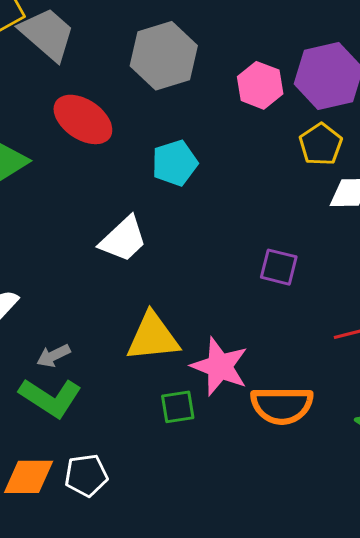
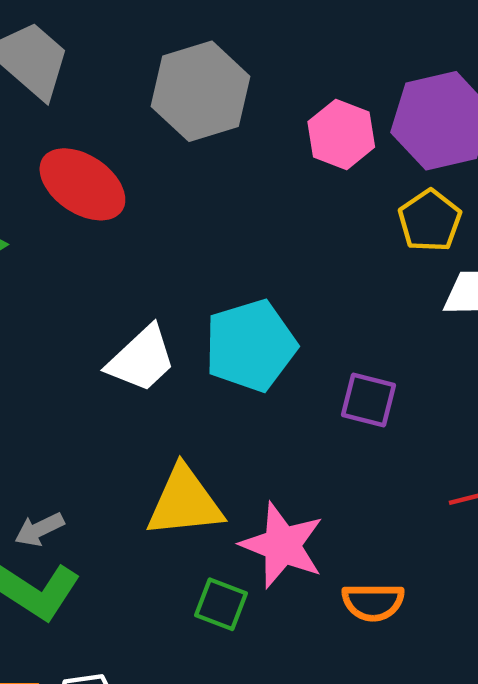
cyan pentagon: (175, 163) -> (250, 346), moved, size x1.4
orange semicircle: (282, 405) -> (373, 602), size x0.7
green square: (178, 407) -> (221, 604), turned 30

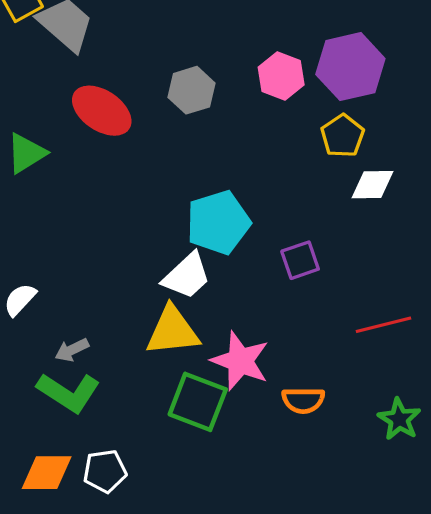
gray hexagon: (201, 91) -> (191, 90), moved, size x0.7
white trapezoid: (141, 359) -> (187, 276), moved
purple square: (368, 400) -> (300, 260), turned -33
green square: (221, 604) -> (198, 402), size x1.6

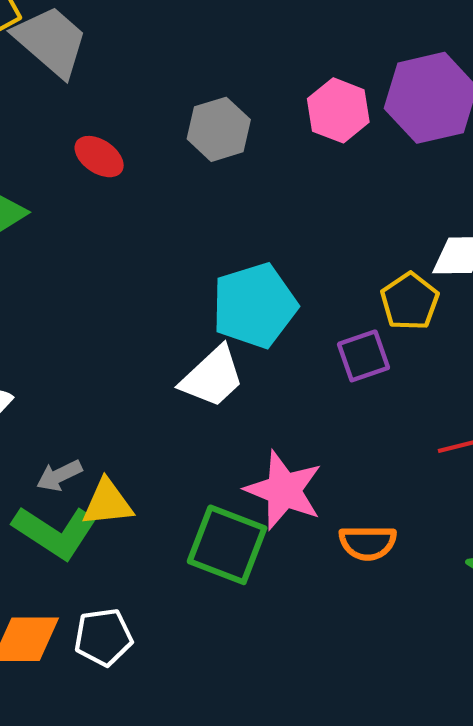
red ellipse: (102, 111) -> (99, 157), size x0.6
yellow pentagon: (343, 136) -> (410, 301), moved
yellow triangle: (173, 331) -> (107, 503), moved, size x0.7

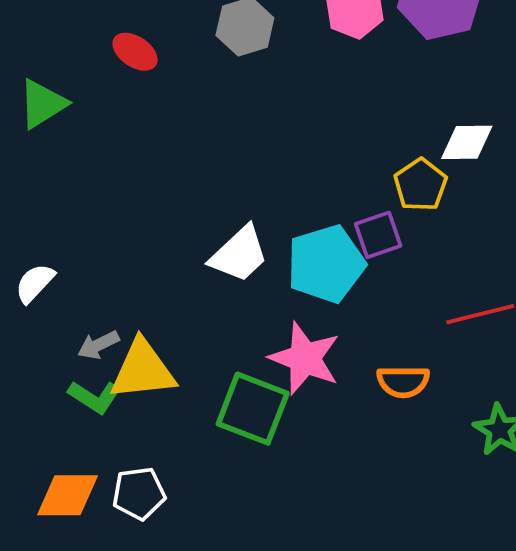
cyan pentagon: (254, 306) -> (326, 264), moved
yellow triangle: (107, 503) -> (143, 370), size x1.4
green L-shape: (55, 532) -> (95, 397), size x0.7
orange semicircle: (368, 543) -> (403, 382), moved

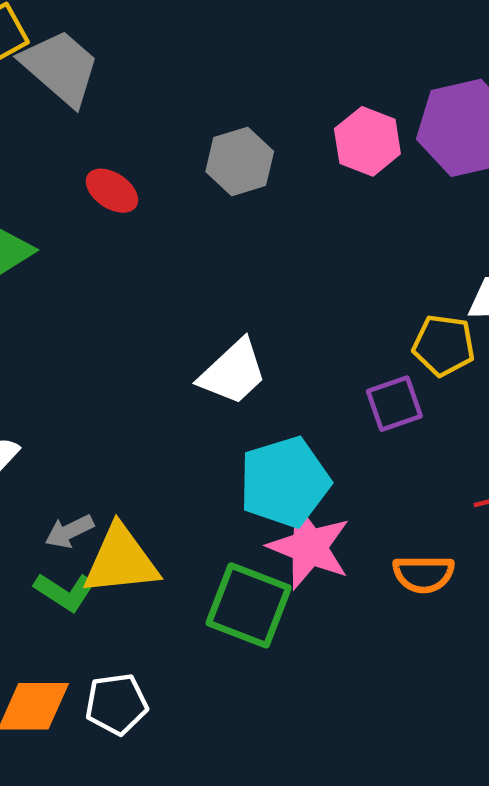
yellow pentagon: (420, 185) -> (444, 345), turned -30
white trapezoid: (239, 254) -> (233, 372), moved
cyan pentagon: (326, 264) -> (285, 482), moved

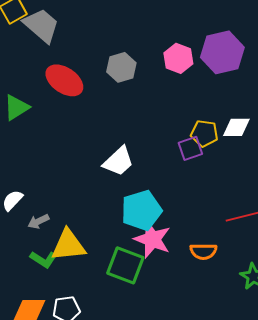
red ellipse: (112, 191) -> (64, 80), size x1.6
yellow pentagon: (444, 345) -> (204, 133), moved
purple square: (394, 404) -> (190, 148), moved
gray arrow: (69, 531) -> (38, 221), moved

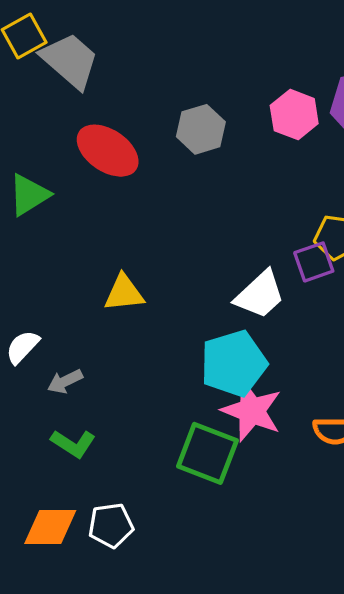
white trapezoid: (118, 161) -> (260, 295), moved
yellow triangle: (68, 245) -> (124, 293), moved, size x0.7

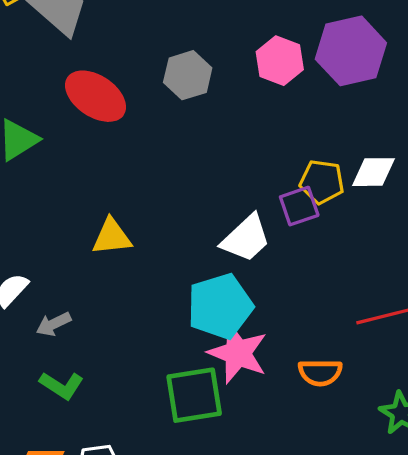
green square: (207, 453) -> (194, 395), turned -30

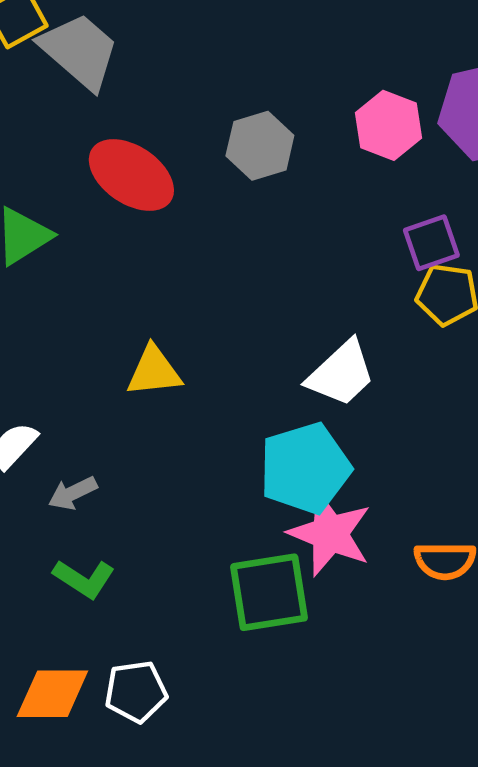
purple square: (299, 206) -> (431, 243), moved

